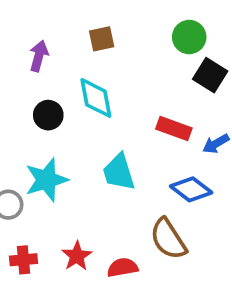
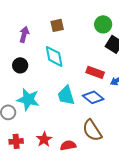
black circle: (48, 115) -> (20, 65), moved
cyan star: (46, 180) -> (28, 99), turned 30
blue diamond: (191, 189) -> (93, 97), moved

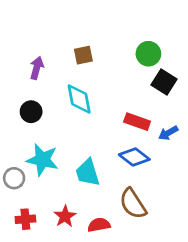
cyan trapezoid: (66, 95) -> (88, 173), moved

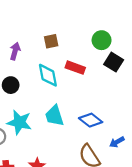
red rectangle: (137, 122) -> (75, 68), moved
blue arrow: (168, 133) -> (117, 142), moved
cyan trapezoid: (88, 173) -> (54, 116), moved

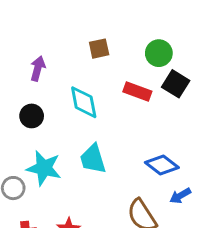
brown square: (51, 41) -> (99, 49), moved
red rectangle: (75, 68) -> (137, 91), moved
blue diamond: (91, 120) -> (162, 165), moved

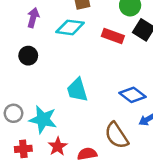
cyan diamond: (84, 102) -> (70, 27), moved, turned -72
cyan star: (44, 168) -> (43, 119), moved

